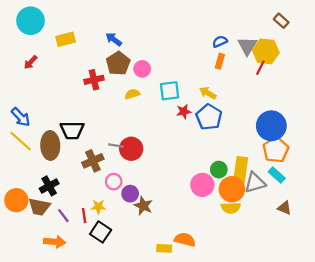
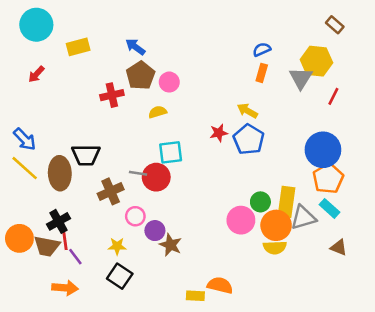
gray triangle: (247, 46) -> (301, 78), moved
red line: (260, 68) -> (333, 96), moved
cyan square: (170, 91) -> (171, 152), moved
red line: (84, 216) -> (65, 241), moved

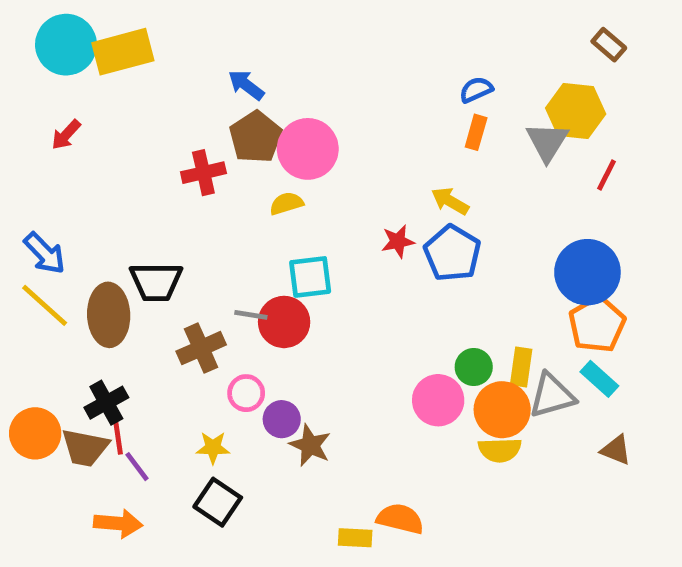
yellow rectangle: (78, 47) -> (123, 52), moved, size x1.4
pink circle: (169, 82) -> (308, 149), size x1.6
yellow rectangle: (286, 202) -> (521, 367), size x0.7

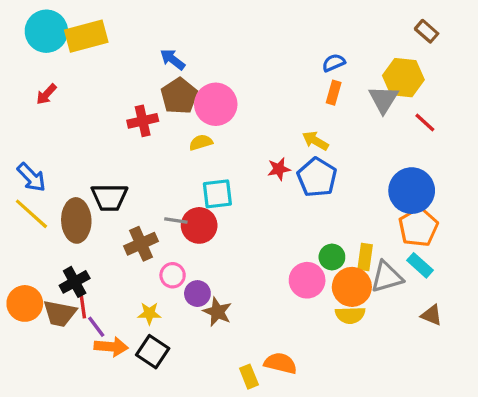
red line: (606, 175) -> (425, 123), turned -75
orange arrow: (118, 523) -> (111, 347), moved
yellow rectangle: (355, 538) -> (249, 377), turned 65

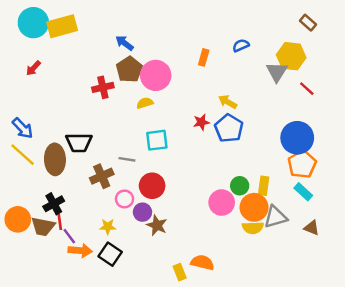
orange rectangle: (334, 93) -> (204, 57), moved
red circle: (199, 225) -> (152, 186), moved
gray triangle: (387, 277) -> (276, 217), moved

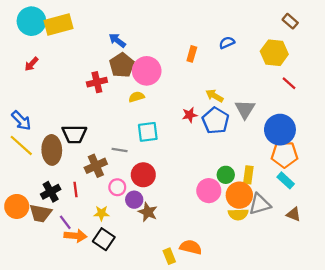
gray triangle: (277, 72) -> (245, 109), moved
orange pentagon: (302, 164) -> (284, 154), turned 30
red line: (60, 222) -> (75, 189), moved

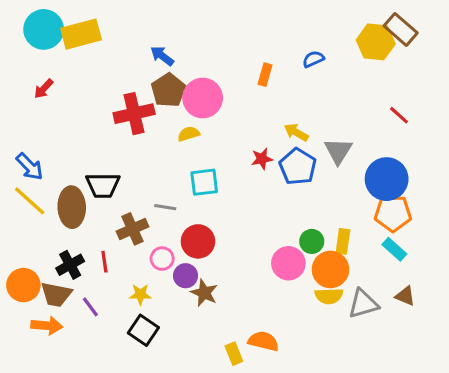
brown rectangle: (290, 21) -> (401, 29), size x1.5
yellow hexagon: (274, 53) -> (376, 42), moved
red cross: (97, 82) -> (134, 114), size x1.4
gray triangle: (260, 204) -> (363, 304), moved
orange arrow: (75, 236) -> (47, 326), moved

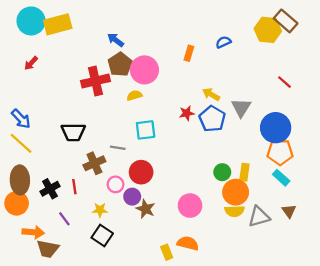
brown ellipse: (72, 207) -> (20, 180), moved
pink circle: (288, 263) -> (190, 206), moved
brown trapezoid: (56, 294) -> (48, 249), moved
brown triangle: (405, 296) -> (289, 211), turned 32

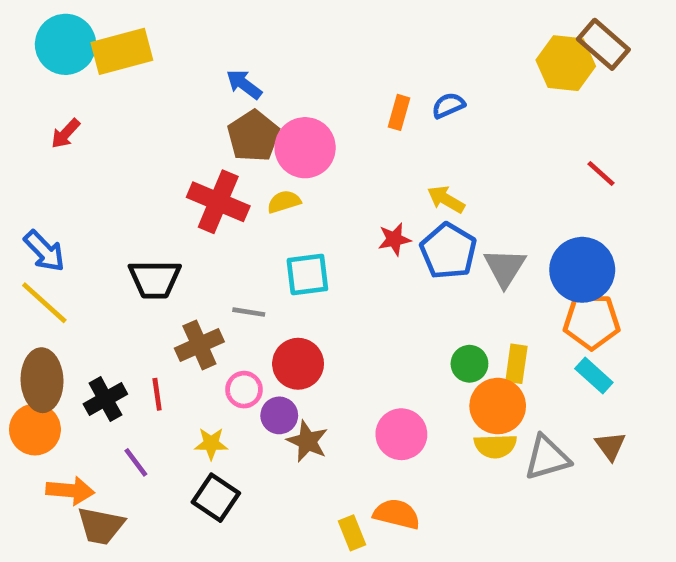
blue semicircle: (223, 42) -> (448, 105), moved
red cross: (95, 81) -> (218, 202), moved, turned 36
gray triangle: (241, 108) -> (505, 267), moved

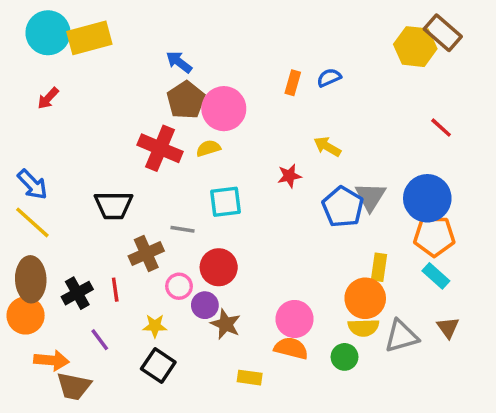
blue pentagon: (448, 251) -> (343, 207), moved
green circle: (469, 364) -> (345, 357), moved
orange semicircle: (397, 514) -> (291, 348), moved
yellow rectangle: (352, 533) -> (250, 378), moved, turned -60

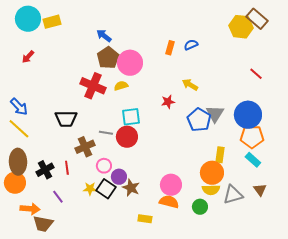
yellow rectangle: (89, 38) -> (52, 22), size x0.7
red circle: (219, 267) -> (127, 137), moved
black square: (158, 366) -> (106, 189), moved

